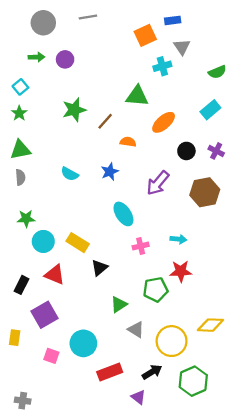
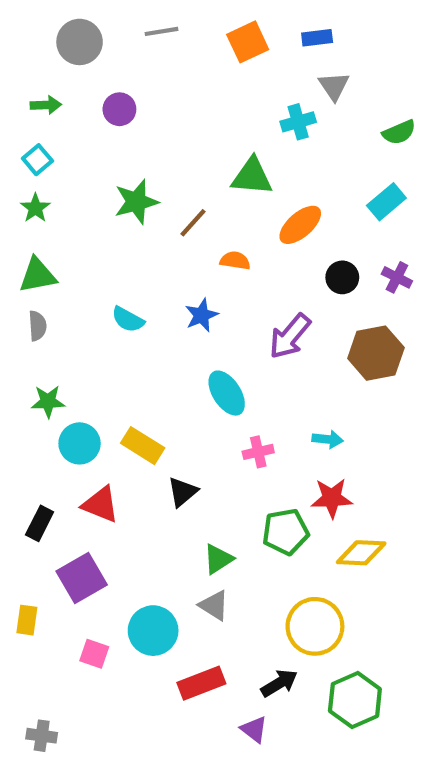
orange square: (145, 35) -> (248, 42), moved
green arrow: (36, 57) -> (46, 105), moved
yellow diamond: (210, 325) -> (361, 553), moved
gray triangle: (136, 330) -> (214, 605), moved

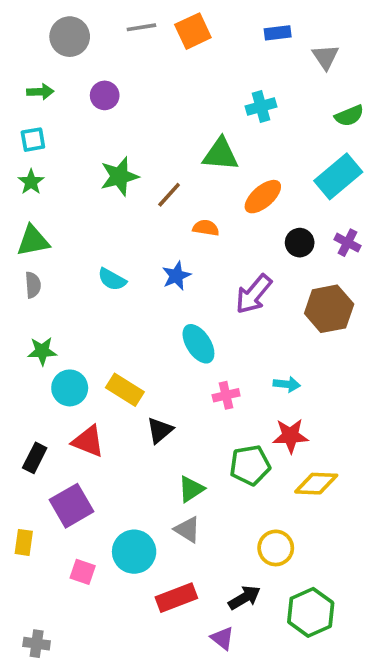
orange square: (248, 42) -> (193, 31), moved
gray triangle: (334, 86) -> (325, 57), moved
cyan square: (37, 160) -> (33, 140), turned 30
cyan rectangle: (386, 202) -> (338, 176), size x1.4
yellow circle: (315, 626) -> (276, 548), size x0.7

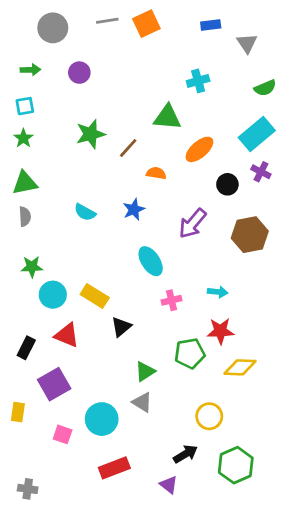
purple cross: (347, 243) -> (261, 172), moved
red rectangle: (176, 598) -> (114, 468), moved

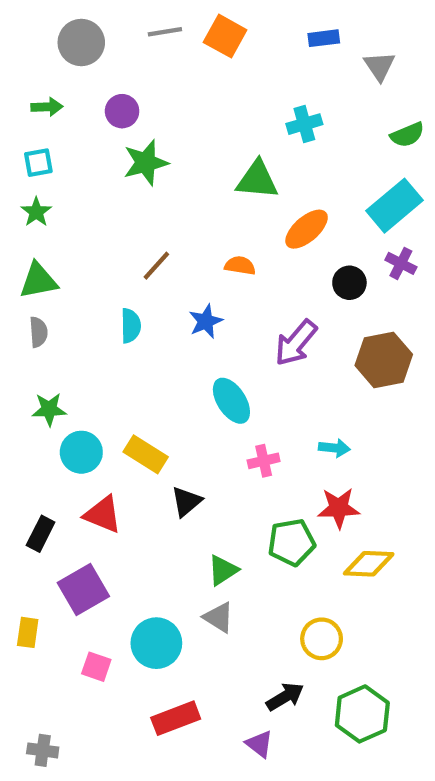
orange square: (146, 24) -> (225, 36), turned -36
green star: (91, 134) -> (146, 163), moved
brown line: (128, 148) -> (156, 266), moved
cyan semicircle: (85, 212) -> (131, 326), turned -120

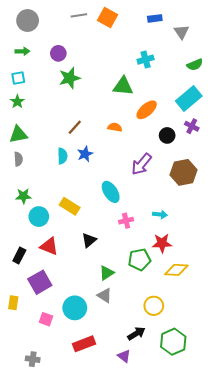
gray circle: (81, 43) -> (28, 21), moved
blue star: (206, 321) -> (85, 154), moved
yellow rectangle: (146, 454) -> (70, 206), moved
gray cross: (43, 750) -> (33, 359), moved

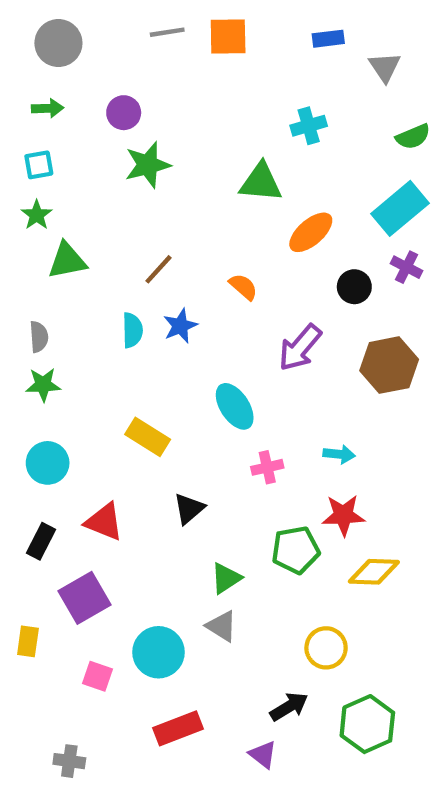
orange square: (108, 17) -> (228, 37), turned -30
orange semicircle: (115, 127) -> (243, 287), moved, turned 32
green triangle: (18, 134) -> (67, 261), moved
green star: (23, 196) -> (43, 385), moved
cyan circle: (39, 217) -> (48, 463), moved

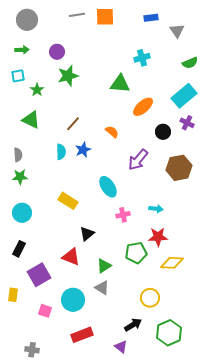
green star: (37, 215) -> (37, 90), moved
green triangle: (67, 261) -> (31, 120), turned 36
red triangle: (104, 522) -> (71, 257), moved

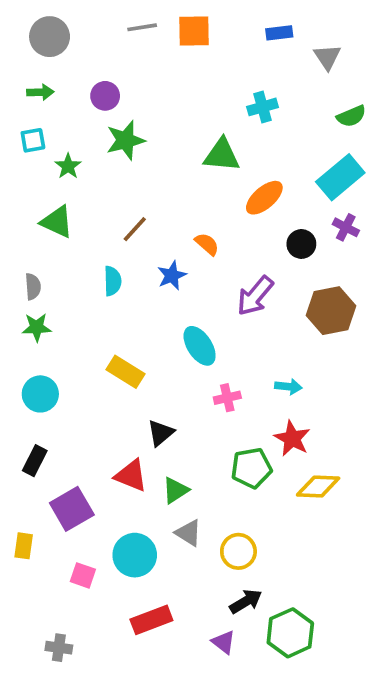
blue star: (83, 150) -> (172, 275), moved
red star: (158, 237) -> (292, 438), turned 30
green triangle: (104, 266) -> (175, 490), moved
yellow circle: (150, 298) -> (238, 551), moved
green hexagon: (169, 333) -> (290, 633), moved

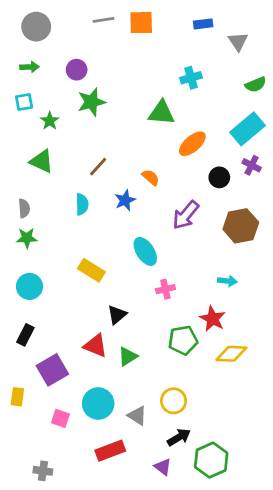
cyan arrow: (288, 387) -> (227, 281), moved
gray triangle: (188, 533) -> (137, 416), moved

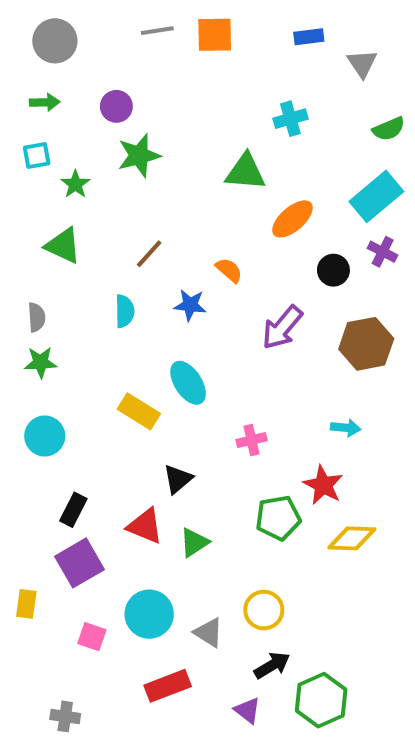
blue star: (125, 200) -> (190, 305), turned 30
cyan ellipse: (145, 251) -> (188, 383), moved
black rectangle: (25, 335) -> (73, 510), moved

